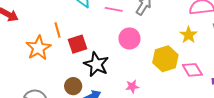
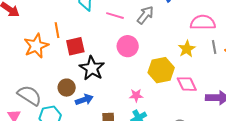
pink star: (132, 87) -> (136, 95), moved

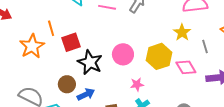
pink circle: (128, 46) -> (123, 54), moved
gray line: (214, 47) -> (205, 47), moved

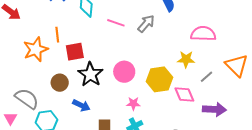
yellow star: (182, 32) -> (186, 59), turned 30
gray line: (205, 47) -> (206, 77), turned 56
brown circle: (67, 84) -> (60, 83), moved
blue arrow: (86, 94) -> (81, 105), turned 42

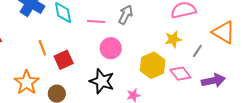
orange star: (36, 49) -> (27, 82), moved
pink circle: (124, 72) -> (111, 48), moved
black star: (90, 74) -> (102, 81), moved

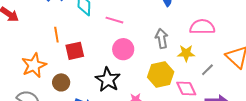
gray arrow: (126, 15) -> (162, 38), moved, turned -48

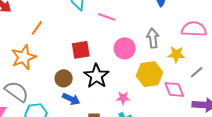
orange line: (56, 35) -> (37, 28), moved, turned 42
pink circle: (123, 49) -> (125, 48), moved
red square: (75, 51) -> (81, 50), moved
brown circle: (61, 82) -> (64, 78), moved

